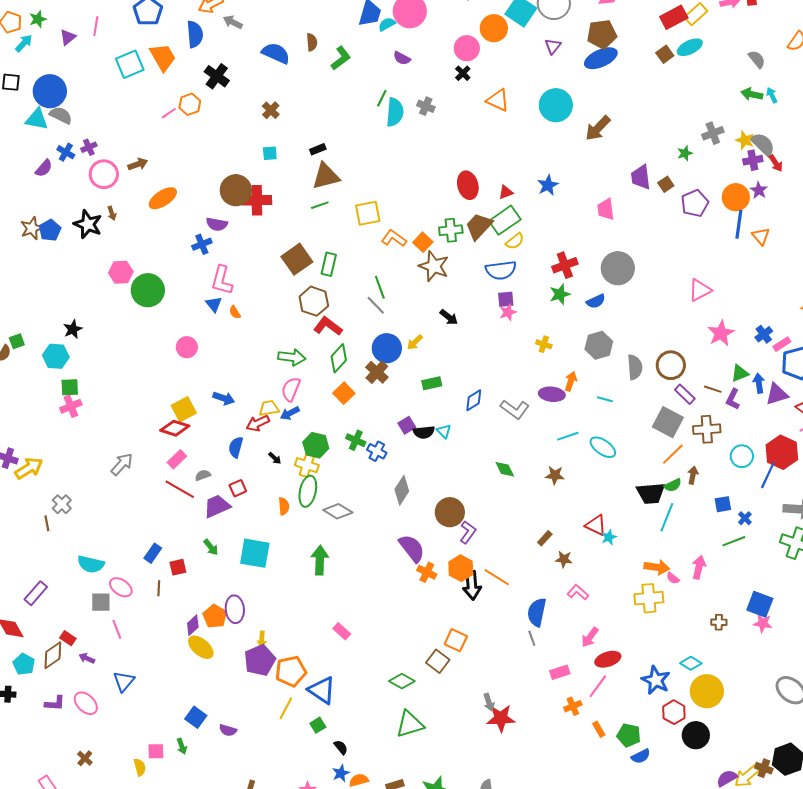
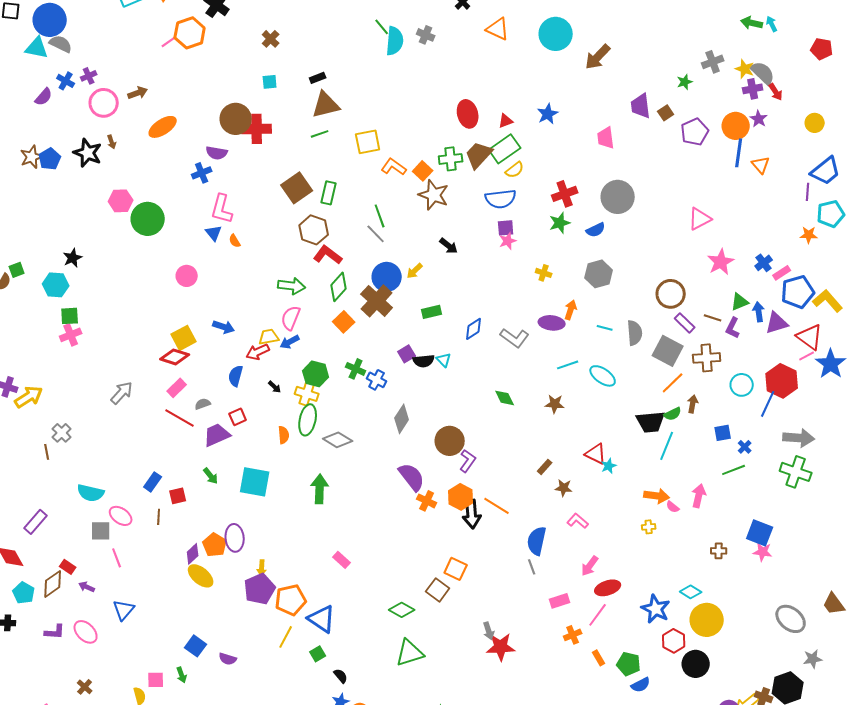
green line: (382, 98) -> (382, 27), turned -66
orange hexagon: (190, 104) -> (190, 33), size x1.4
gray semicircle: (635, 367) -> (635, 333), moved
brown cross: (377, 372) -> (377, 301), size x1.4
yellow cross: (649, 598) -> (649, 527), size x0.5

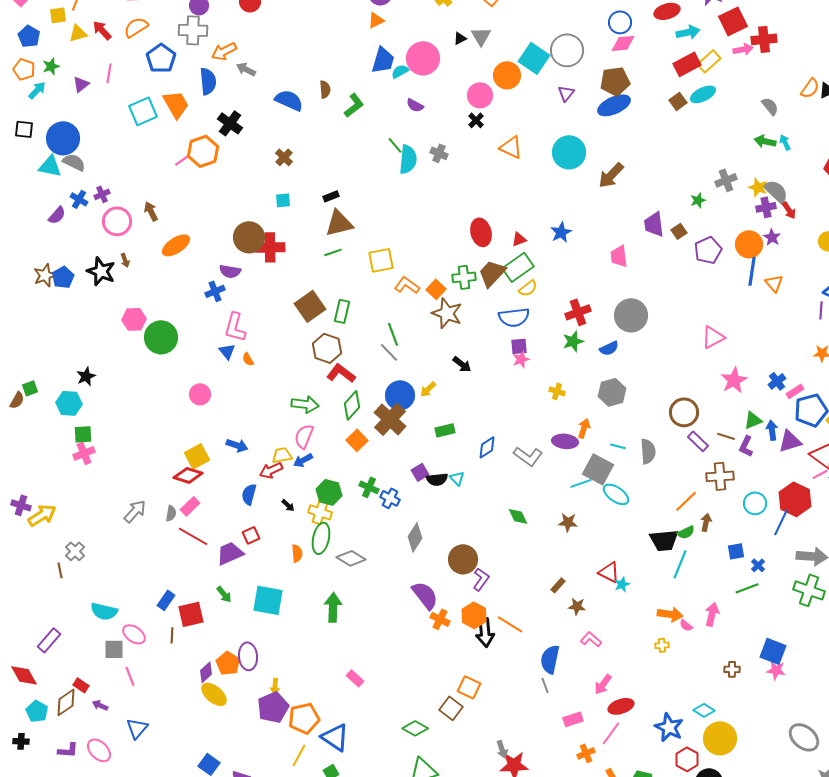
brown arrow: (138, 93) -> (151, 211), turned -96
gray square: (668, 351) -> (598, 469), moved
gray semicircle: (203, 404) -> (171, 513), moved, turned 119
red square: (178, 496) -> (191, 614), size x1.5

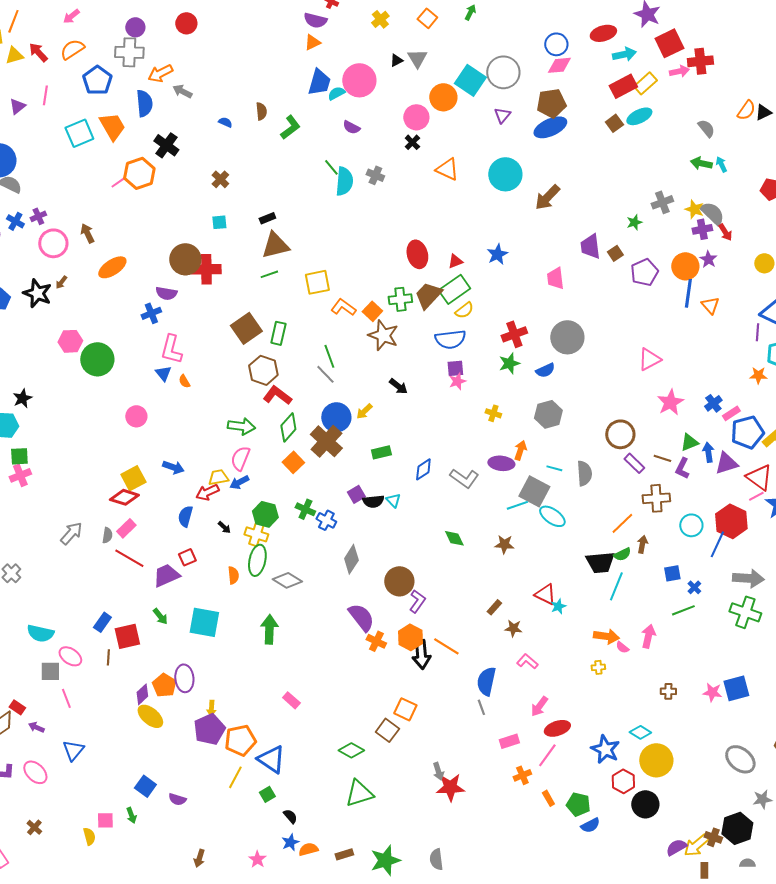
blue semicircle: (289, 100) -> (225, 122), size x0.5
brown arrow: (125, 260) -> (61, 282), turned 56
blue square: (773, 651) -> (736, 688), moved, turned -36

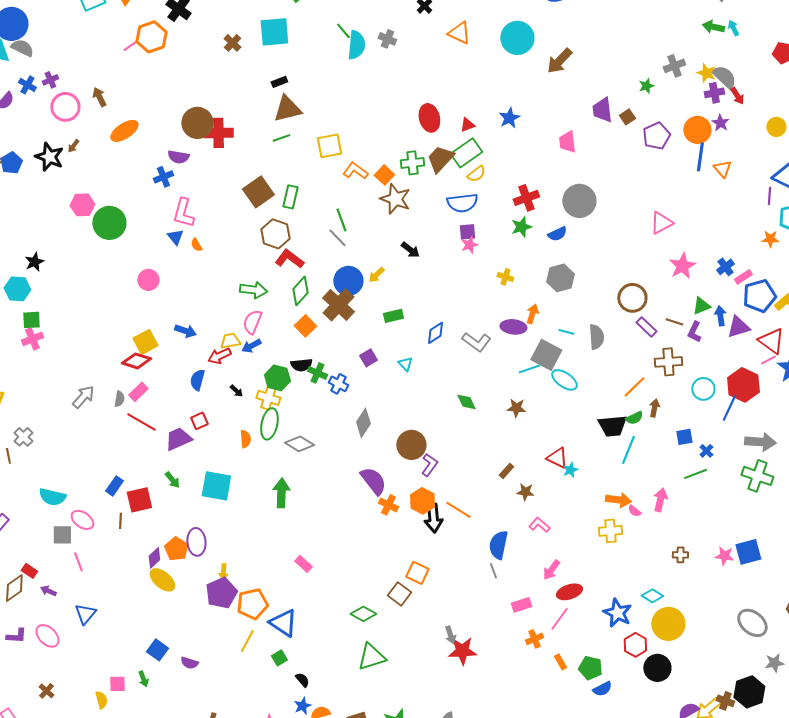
cyan square: (219, 222) -> (274, 32), moved, size x2.0
black semicircle: (373, 501) -> (301, 365), moved
yellow cross: (598, 667) -> (610, 531), size x1.6

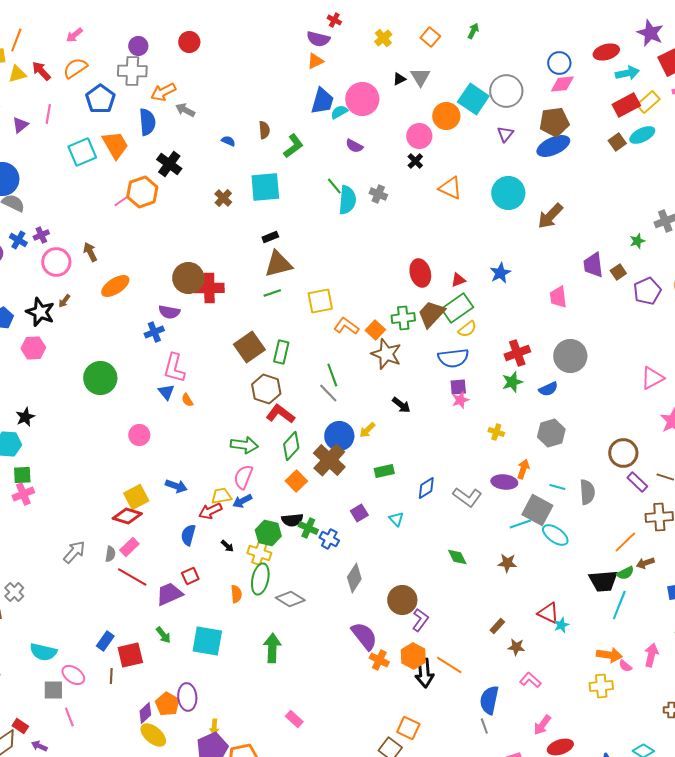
pink hexagon: (82, 205) -> (33, 348), moved
brown arrow: (654, 408) -> (645, 563), turned -120

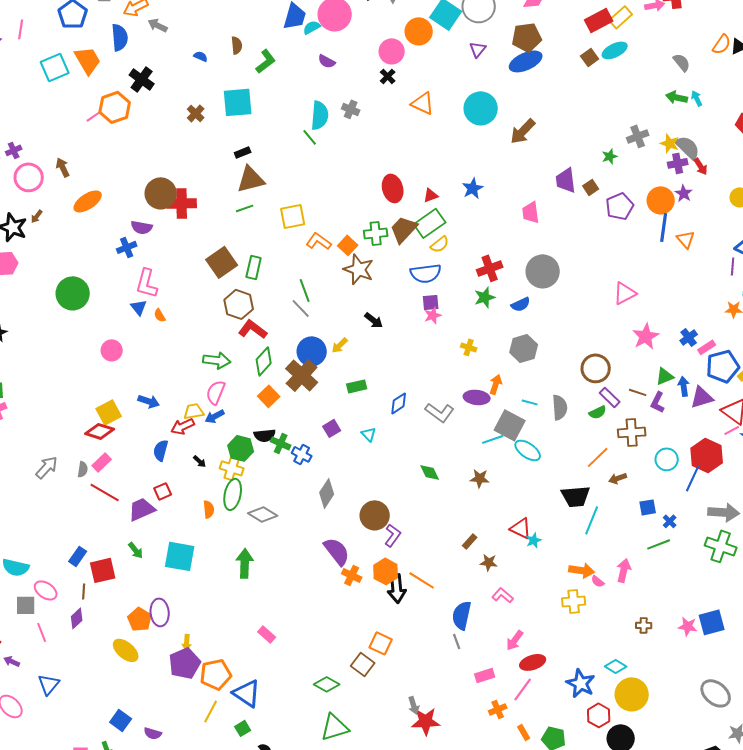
green line: (334, 186) -> (310, 137), moved
green semicircle: (625, 573) -> (598, 412), moved
purple diamond: (145, 713) -> (77, 618), moved

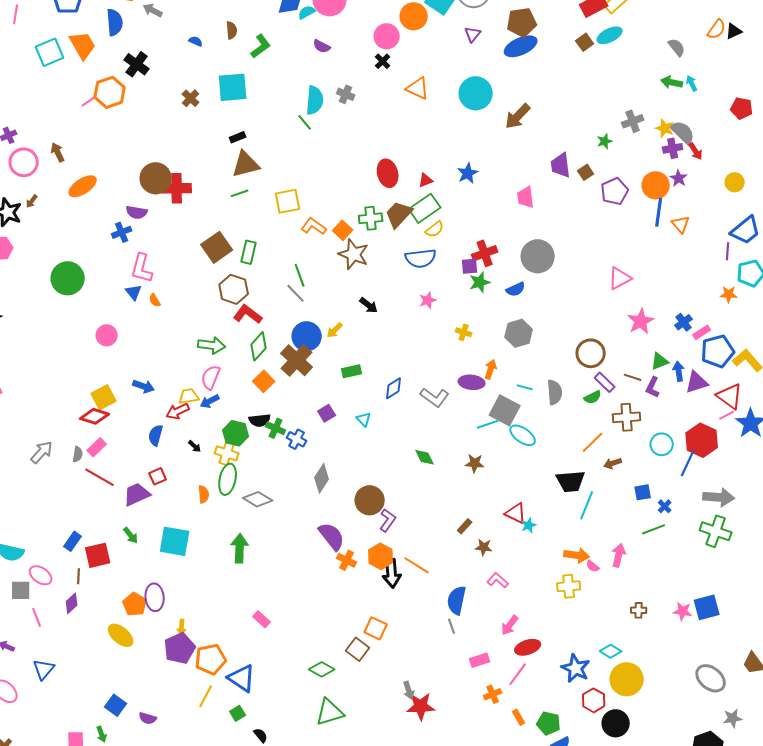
purple square: (431, 302) -> (470, 266), moved

